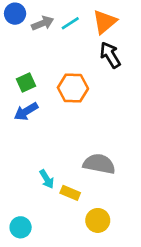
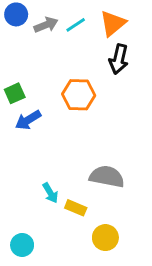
black arrow: (110, 55) -> (119, 59), turned -136
green square: (26, 83) -> (15, 93), moved

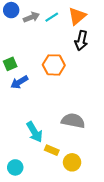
cyan arrow: (50, 193) -> (34, 132), size x1.5
yellow rectangle: (76, 208) -> (52, 150), moved

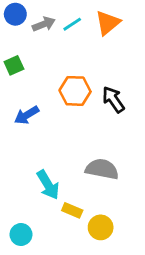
black arrow: (81, 41) -> (113, 99), moved, turned 132
green square: (10, 64) -> (14, 65), moved

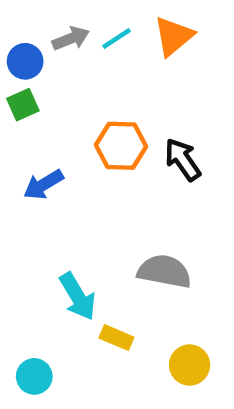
blue circle: (15, 14) -> (25, 61), moved
yellow circle: (101, 227) -> (190, 365), moved

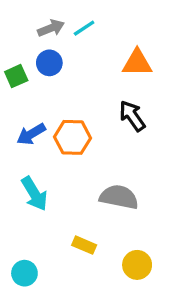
orange triangle: (174, 36) -> (137, 63), moved, turned 40
blue circle: (25, 61) -> (49, 63), moved
orange hexagon: (121, 146) -> (73, 137), moved
cyan arrow: (78, 297) -> (34, 194), moved

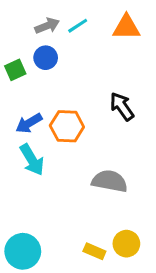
orange triangle: (137, 63) -> (126, 27), moved
cyan arrow: (34, 194) -> (32, 160), moved
yellow rectangle: (84, 245) -> (94, 251), moved
cyan circle: (24, 273) -> (23, 251), size x1.5

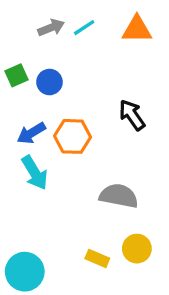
blue circle: (46, 58) -> (49, 82), moved
yellow circle: (126, 244) -> (137, 249), moved
yellow rectangle: (94, 251) -> (97, 258), moved

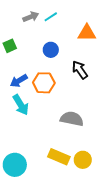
orange triangle: (137, 29) -> (87, 33), moved
blue circle: (49, 82) -> (51, 50), moved
yellow circle: (137, 249) -> (83, 160), moved
yellow rectangle: (97, 258) -> (59, 157), size x1.5

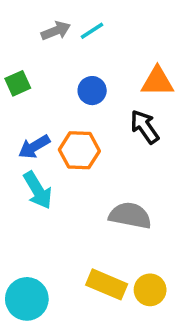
orange triangle: (87, 33) -> (157, 81), moved

